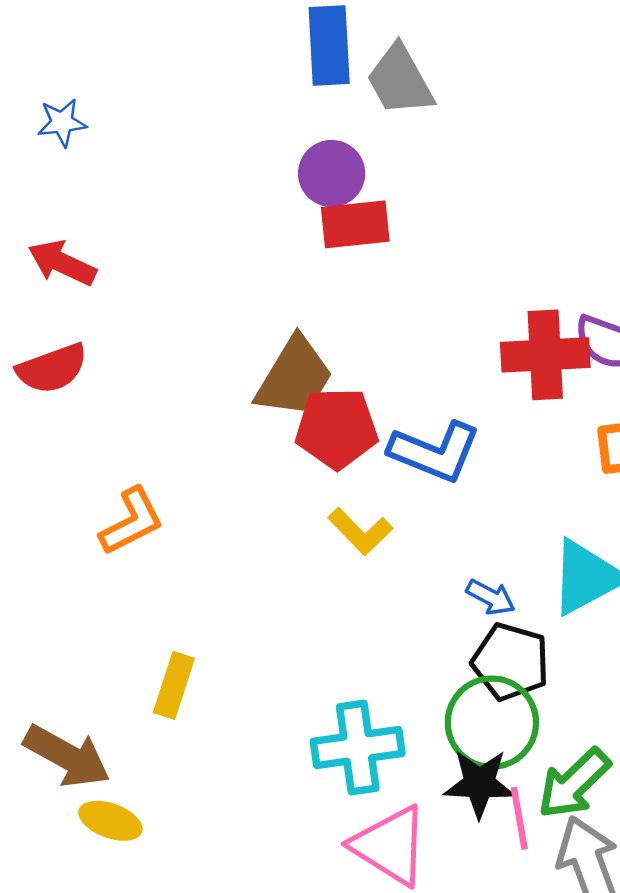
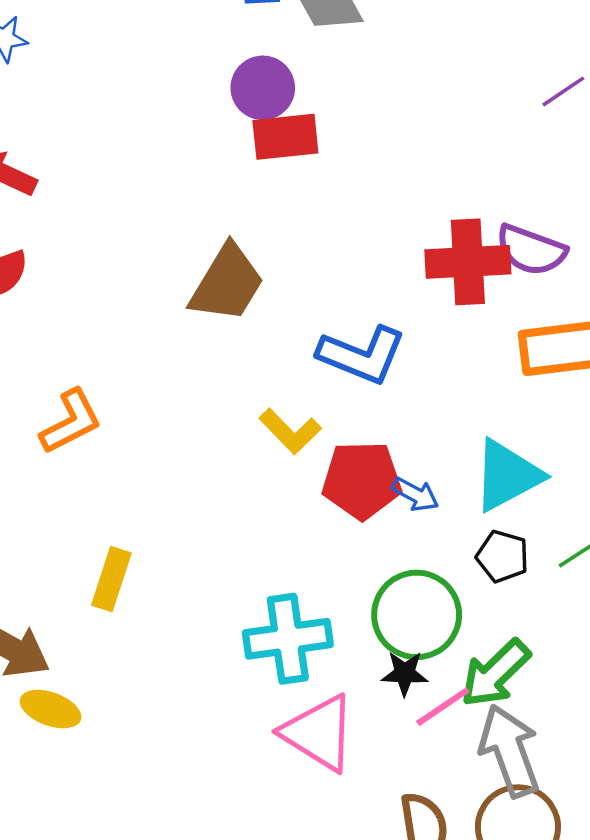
red pentagon: (337, 428) -> (362, 480), moved
black pentagon: (511, 662) -> (502, 556), moved, size x0.7
black star: (479, 784) -> (405, 673), size x0.7
pink line: (519, 818) -> (443, 707), turned 66

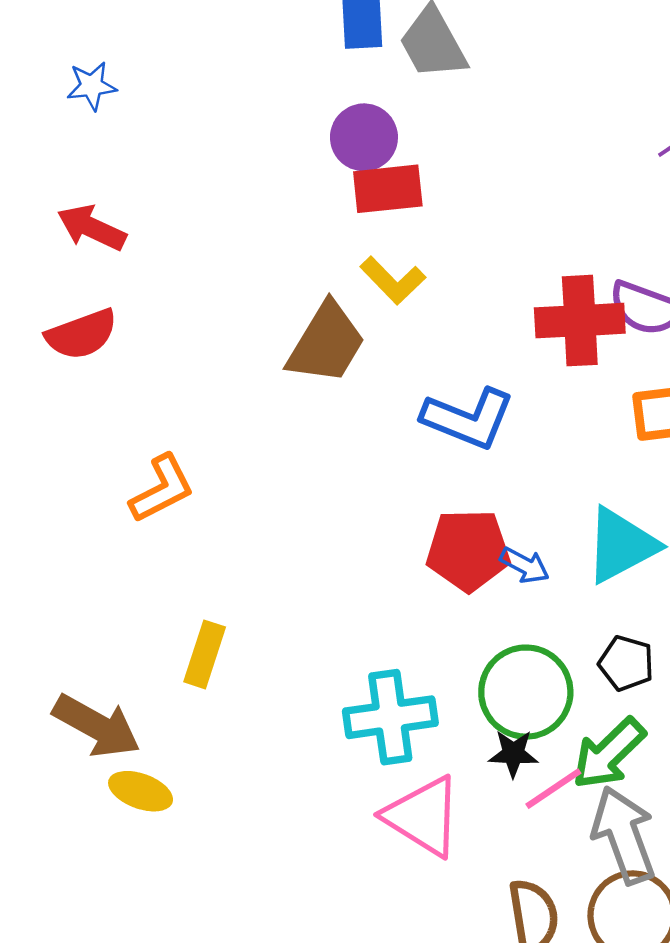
yellow L-shape: (290, 431) -> (393, 280), moved
black pentagon: (502, 556) -> (626, 663), moved

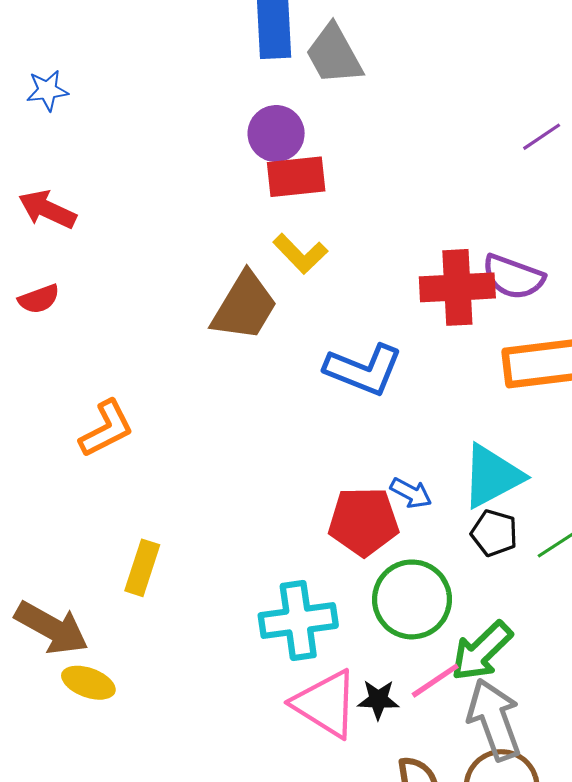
red semicircle: (82, 334) -> (39, 299), size x0.7
red pentagon: (468, 550) -> (364, 521), moved
black pentagon: (626, 663) -> (494, 533), moved
black star: (513, 754) -> (378, 700), moved

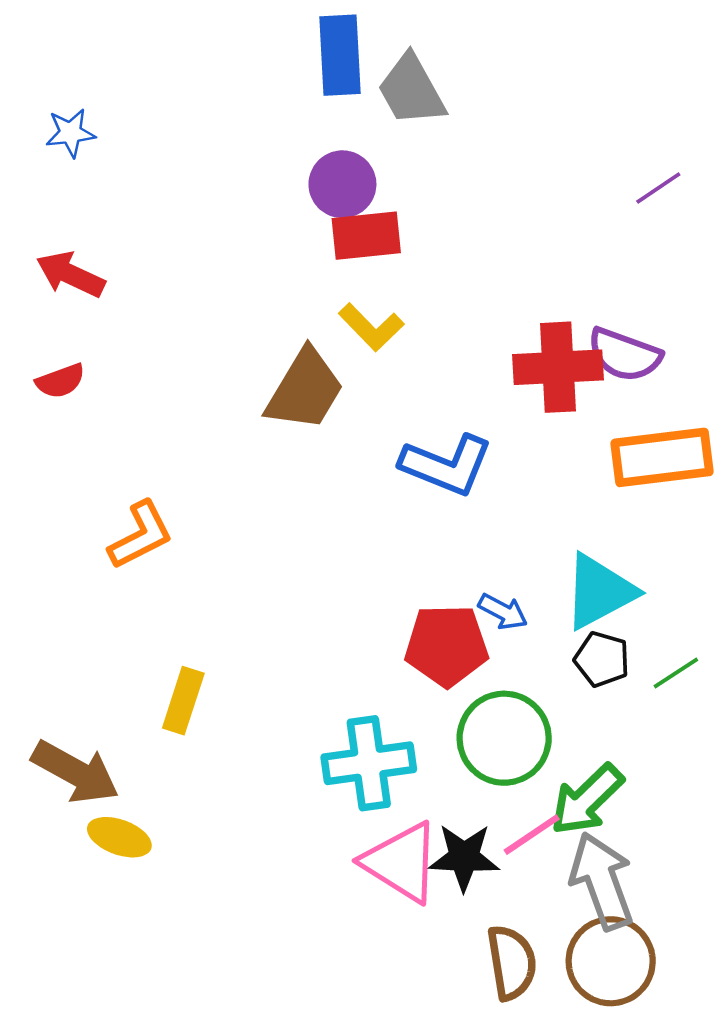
black star: (378, 700) -> (464, 857), size x1.4

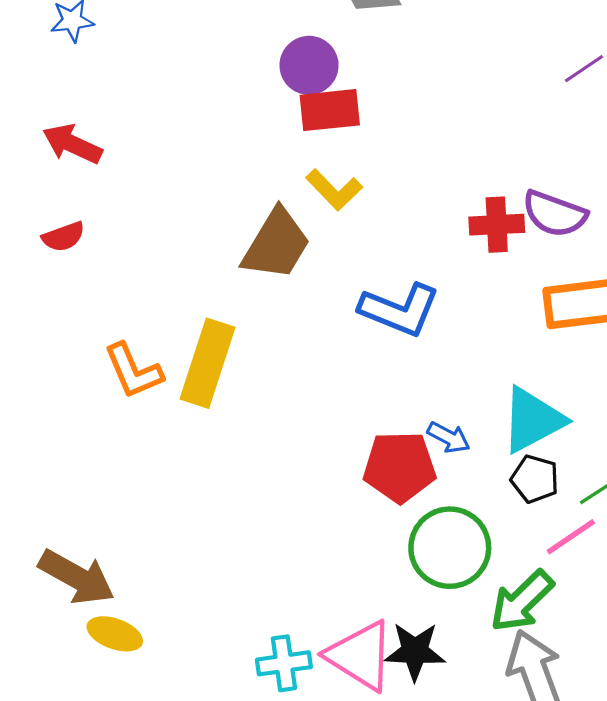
red cross: (558, 367) -> (497, 225), size x0.7
orange L-shape: (141, 535) -> (133, 371), turned 94
yellow rectangle: (183, 701) -> (208, 363), moved, size x1.5
cyan cross: (369, 763) -> (284, 663), moved, size x0.7
pink line: (532, 835) -> (571, 537), moved

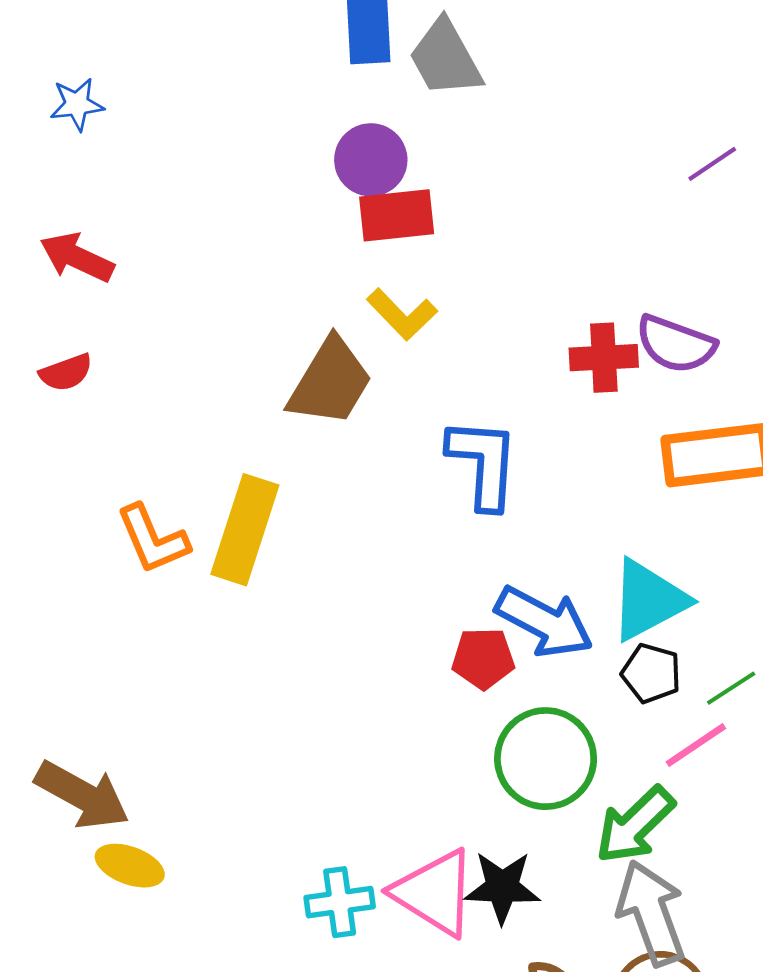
blue L-shape: (400, 310) -> (483, 463), turned -108
blue arrow: (449, 437) -> (544, 622), size x1.8
red pentagon: (400, 467) -> (483, 658), size x0.7

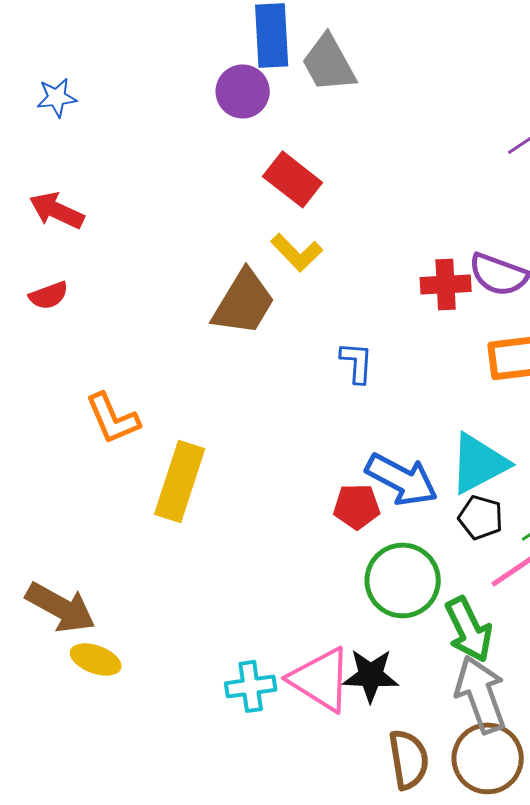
purple circle: (371, 160) -> (243, 91), moved
red rectangle: (397, 215) -> (293, 179), turned 44
blue L-shape: (483, 463) -> (357, 362), size x0.6
yellow rectangle: (245, 530) -> (180, 481), moved
green arrow: (635, 825) -> (469, 629), turned -72

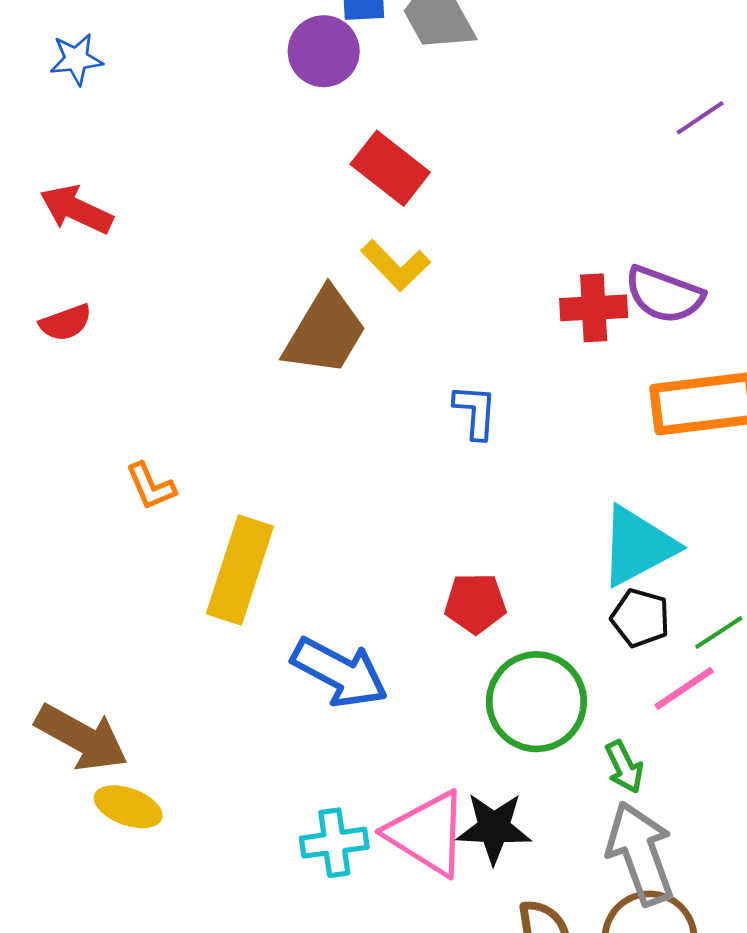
orange L-shape: (113, 418) -> (151, 486), size x0.7
blue arrow: (402, 479) -> (340, 672), moved
green arrow: (469, 629) -> (624, 767), size x0.6

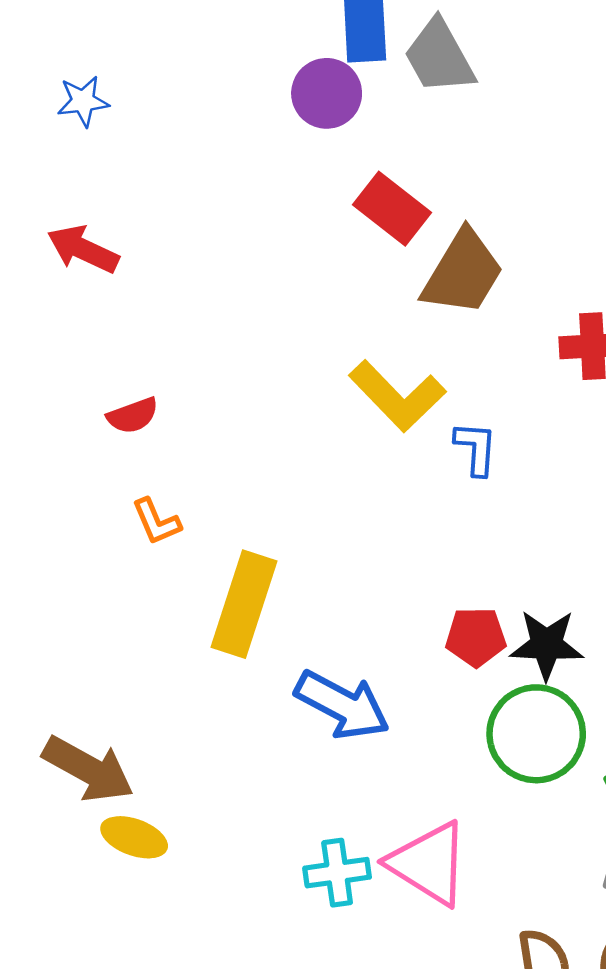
yellow L-shape: (395, 265) -> (397, 396), moved, size x1.4
red semicircle: (66, 323) -> (133, 416), moved
brown trapezoid: (325, 332) -> (463, 273), moved
black star: (494, 828) -> (547, 645), moved

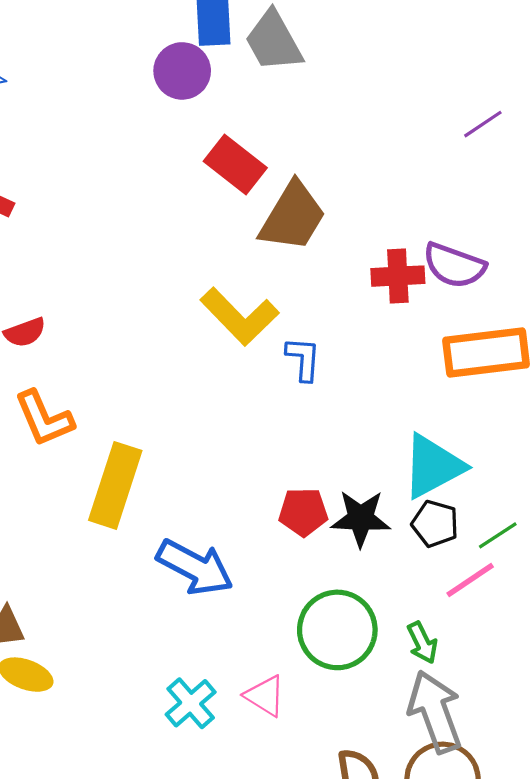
orange L-shape: (156, 522) -> (44, 418), size x1.5
green circle: (536, 734) -> (337, 630), moved
pink triangle: (429, 863) -> (265, 696), size x0.6
cyan cross: (337, 873) -> (191, 703), turned -33

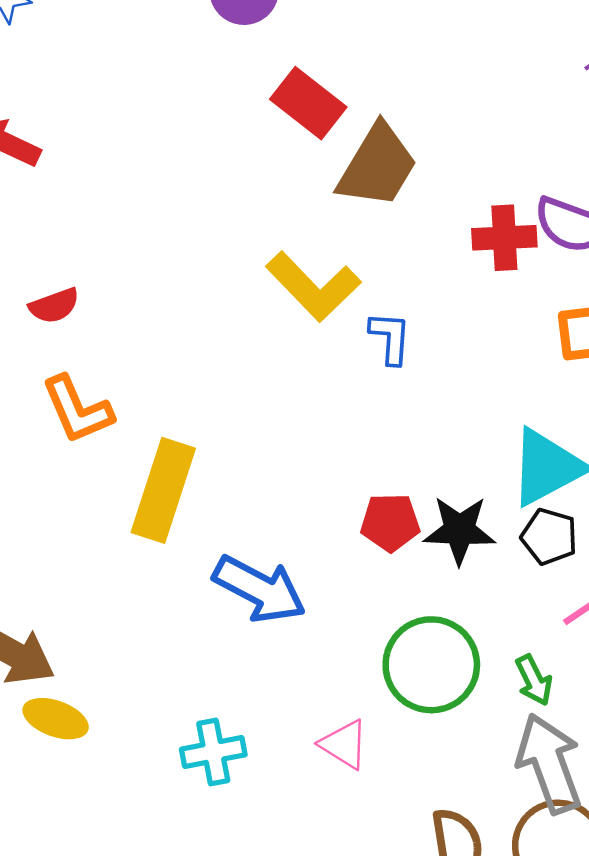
cyan cross: (191, 703) -> (213, 752), moved, turned 30

